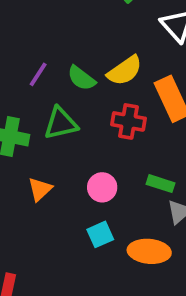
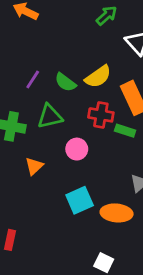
green rectangle: (161, 184) -> (125, 131), moved
pink circle: (102, 187) -> (77, 149), moved
cyan square: (100, 234) -> (80, 200), size x1.4

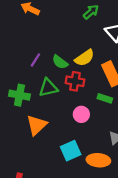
red cross: (101, 115) -> (75, 81), moved
pink circle: (77, 149) -> (81, 114), moved
orange triangle: (34, 166) -> (37, 125), size x1.5

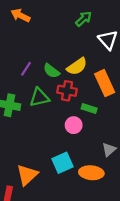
green rectangle: (105, 98) -> (89, 109), moved
orange triangle: (37, 125) -> (27, 175), moved

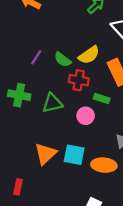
green triangle: (39, 97) -> (52, 103), moved
cyan square: (63, 163) -> (74, 155), turned 35
orange triangle: (27, 175) -> (45, 154), moved

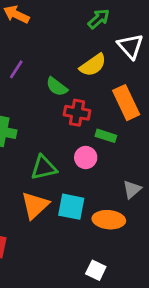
yellow semicircle: (89, 55) -> (93, 65), moved
purple line: (36, 57) -> (16, 69), moved
green triangle: (52, 103) -> (44, 168), moved

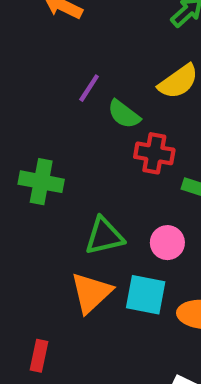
purple line: (16, 69) -> (89, 88), moved
pink circle: (86, 158) -> (167, 243), moved

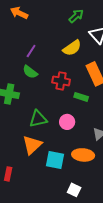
green semicircle: (124, 114) -> (30, 72), moved
cyan square: (146, 295) -> (55, 160), moved

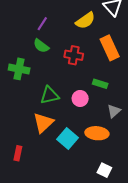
green rectangle: (81, 97) -> (100, 84), moved
cyan square: (55, 160) -> (67, 138), turned 30
white square: (74, 190) -> (104, 170), moved

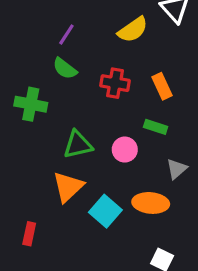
orange rectangle: (110, 48) -> (162, 86), moved, size x0.7

